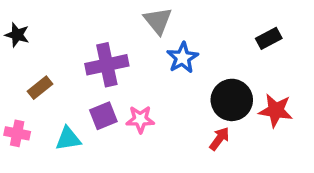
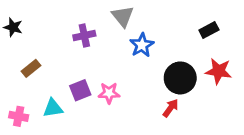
purple cross: (107, 65) -> (84, 36), moved, size x0.7
red star: (276, 110) -> (219, 71), moved
pink cross: (17, 133) -> (19, 116), moved

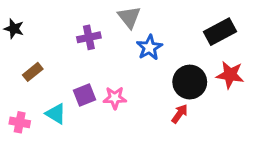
black rectangle: (209, 30) -> (220, 32), size x1.5
cyan triangle: (53, 108) -> (56, 114), turned 40

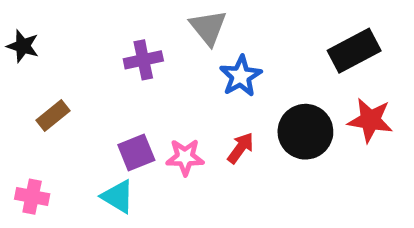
cyan triangle: (56, 114) -> (118, 197), moved
red arrow: (180, 114) -> (241, 148), moved

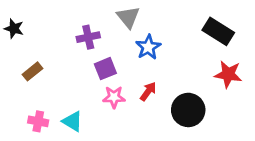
black rectangle: (354, 51) -> (218, 31), turned 60
black circle: (305, 132) -> (188, 110), moved
purple square: (136, 153) -> (105, 69), moved
pink cross: (32, 197) -> (38, 121), moved

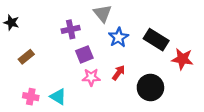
black rectangle: (218, 31) -> (156, 40), moved

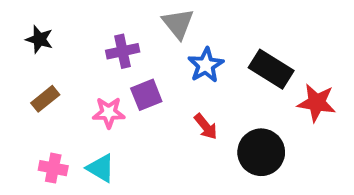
black star: (11, 23) -> (39, 39), moved
red arrow: (119, 73) -> (206, 126), turned 105
pink star: (91, 77) -> (109, 113), moved

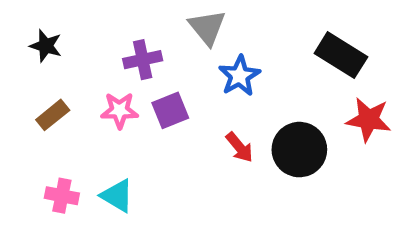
black rectangle: (271, 69) -> (341, 55), moved
pink star: (109, 113) -> (120, 110), moved
black circle: (261, 152) -> (299, 150), moved

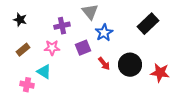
black rectangle: (341, 55) -> (148, 24), turned -75
purple square: (170, 110) -> (83, 48), moved
red star: (369, 120) -> (160, 73), moved
cyan triangle: (117, 196) -> (44, 72), moved

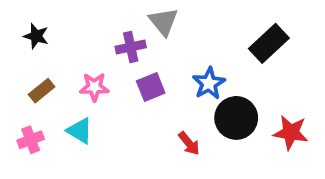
purple cross: (62, 26) -> (131, 47), moved
blue star: (104, 33) -> (209, 83), moved
red arrow: (104, 64) -> (189, 143), moved
pink cross: (27, 85) -> (31, 140), moved, turned -32

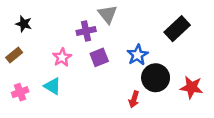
pink star: (94, 87) -> (62, 57), turned -30
brown rectangle: (42, 91) -> (14, 55), moved
red arrow: (189, 143) -> (134, 99), moved, turned 56

